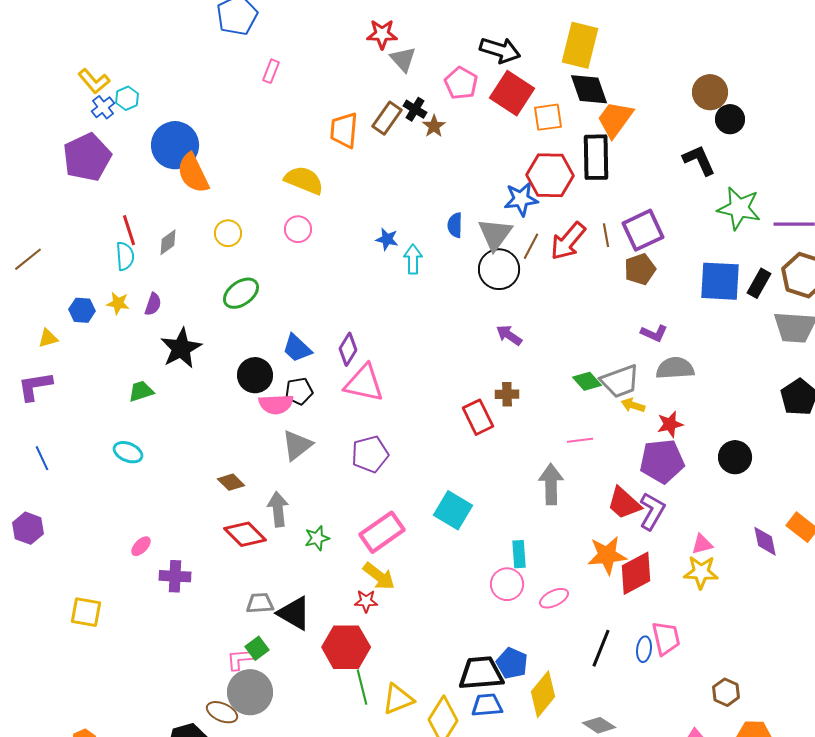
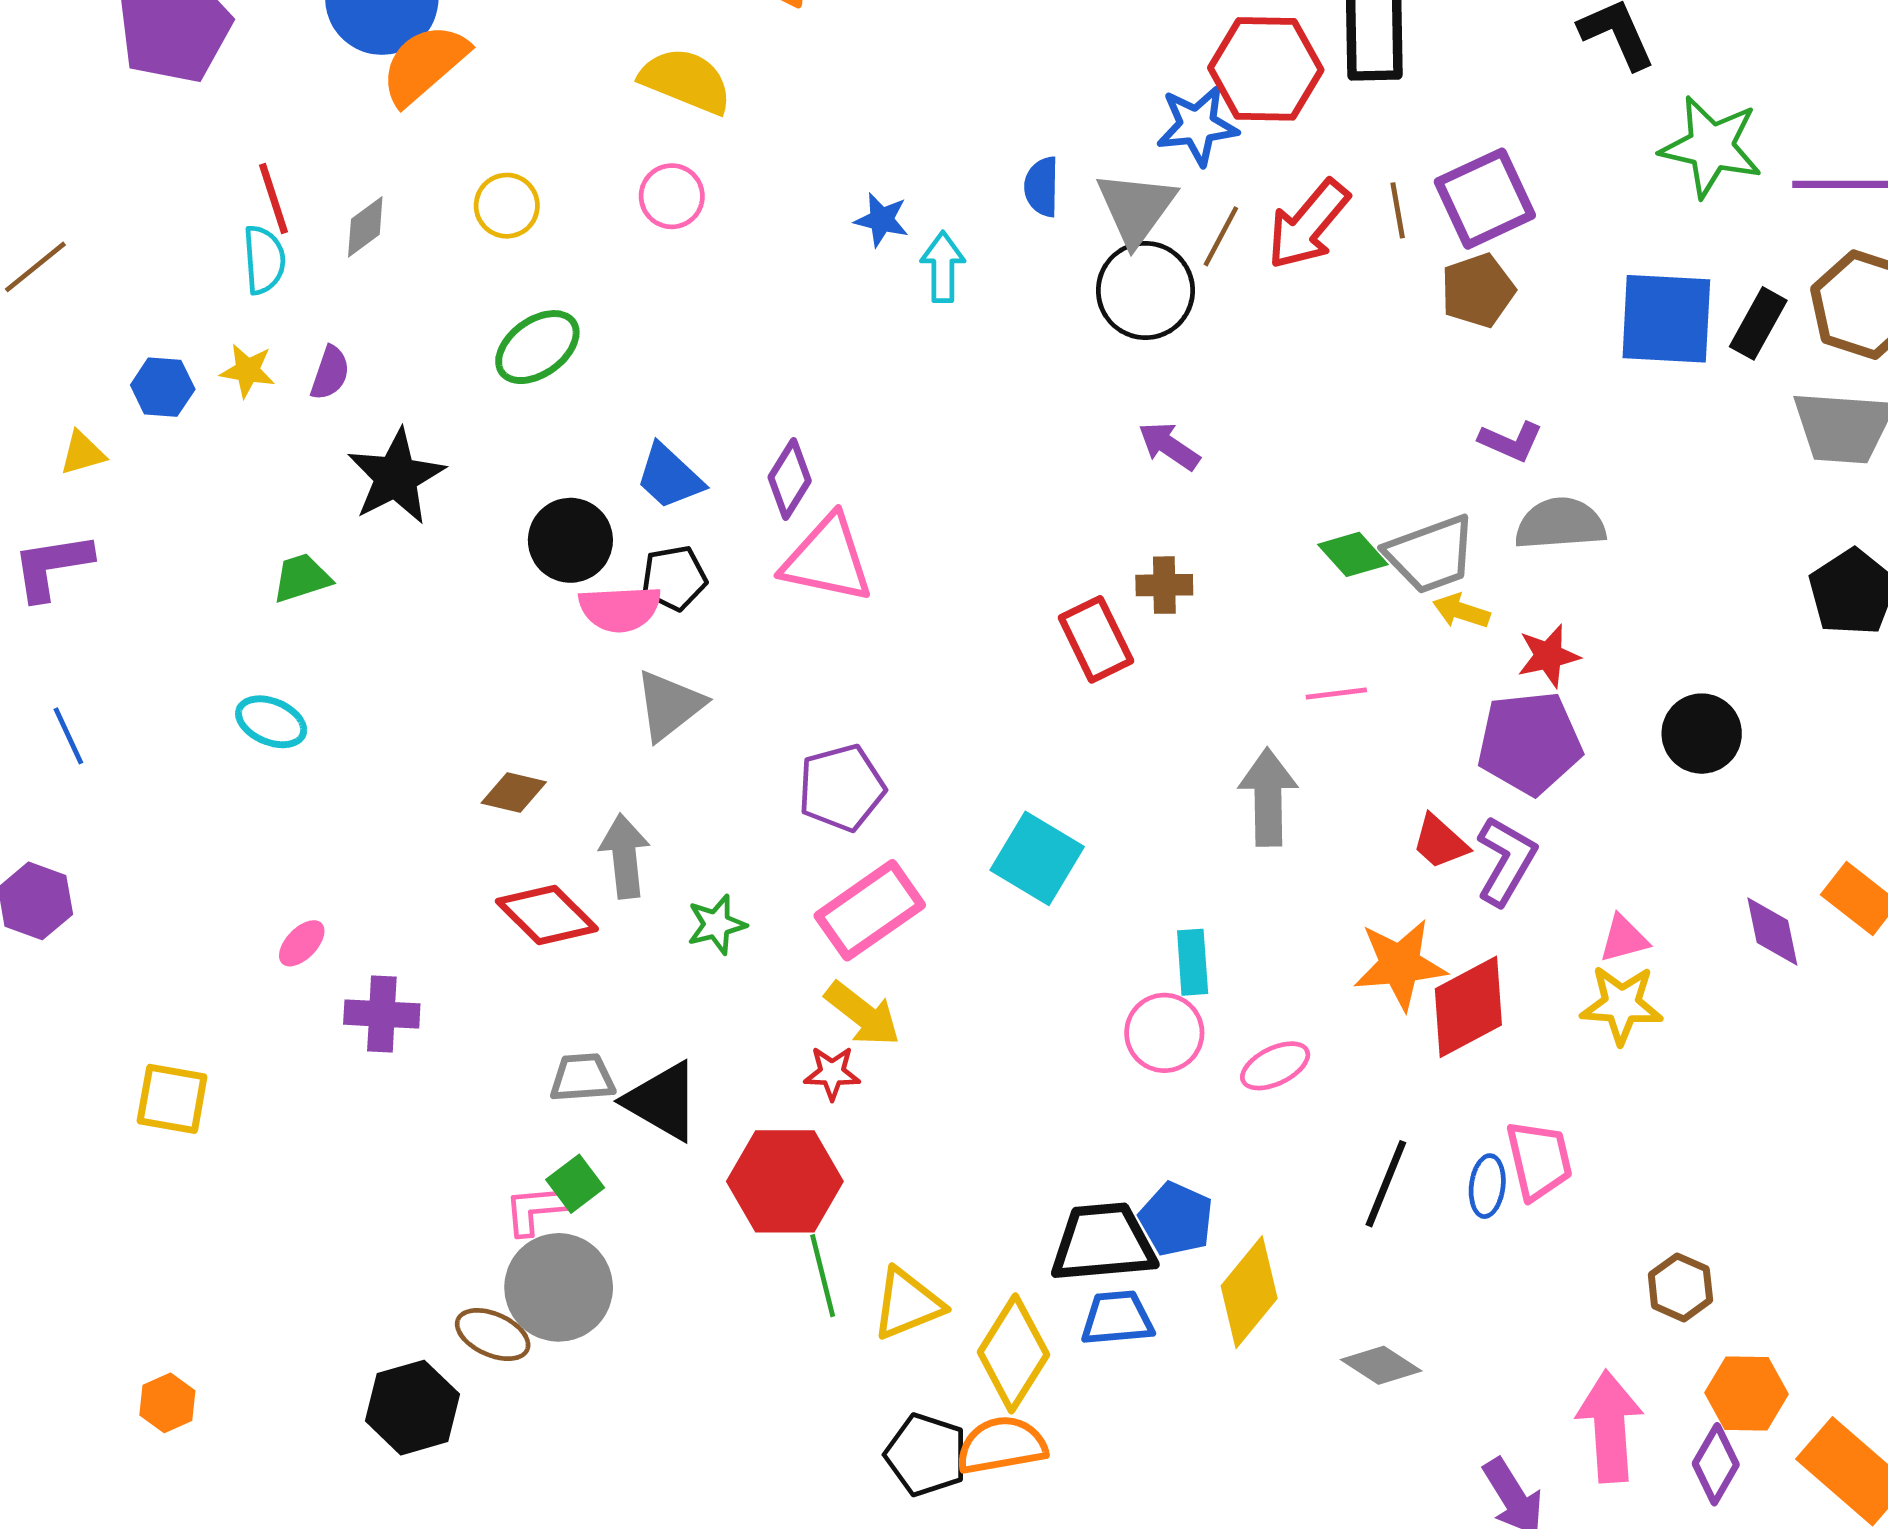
orange semicircle: (193, 173) -> (424, 64), turned 75
purple pentagon: (370, 454) -> (841, 788), moved
brown diamond: (231, 482) -> (514, 792), turned -32
red trapezoid: (624, 503) -> (1440, 842), size x0.7

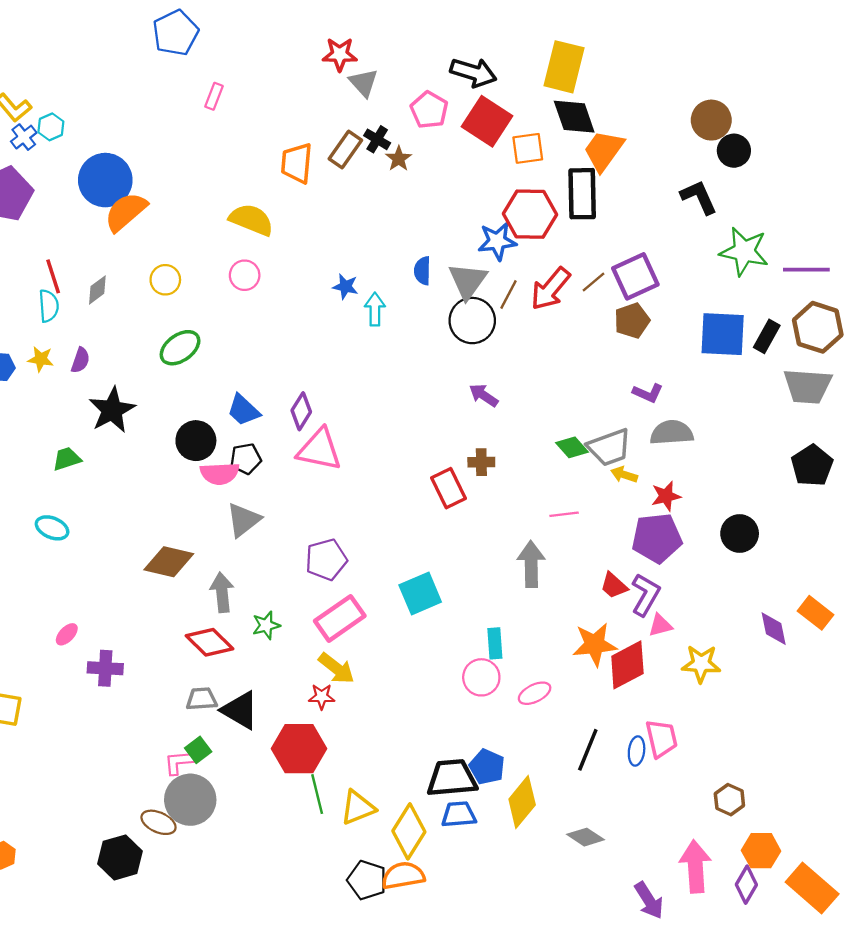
brown line: (1398, 210) -> (593, 282), turned 60
brown diamond: (514, 792) -> (169, 562), size x1.6
cyan square: (1037, 858) -> (420, 594), turned 36
red diamond: (547, 915) -> (209, 642), moved
pink triangle: (1624, 939) -> (660, 625), moved

